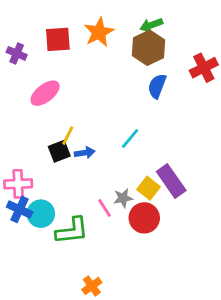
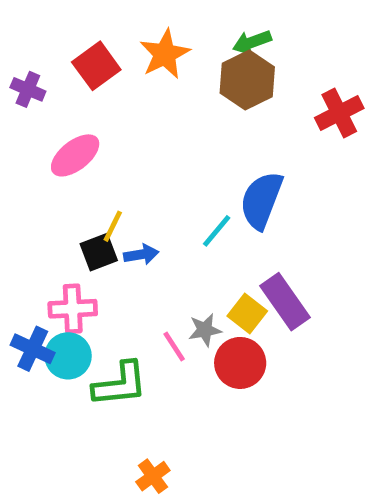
red square: (58, 39) -> (96, 66), turned -32
blue semicircle: (157, 86) -> (261, 200), moved, size x1.4
pink cross: (18, 184) -> (73, 309), moved

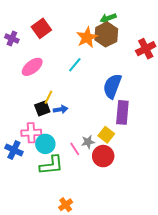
orange star: (165, 54) -> (87, 37), moved
cyan line: (217, 231) -> (75, 65), moved
purple rectangle: (285, 302) -> (122, 112), moved, turned 40
cyan circle: (68, 356) -> (45, 144), moved

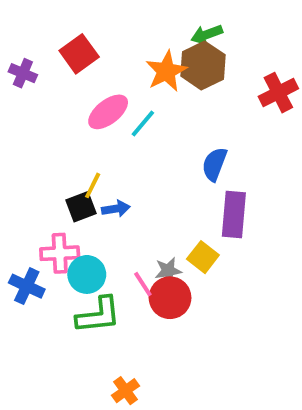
pink ellipse: (32, 67) -> (108, 112), moved
blue semicircle: (112, 86) -> (215, 164), size x0.7
red circle: (103, 156) -> (170, 298), moved

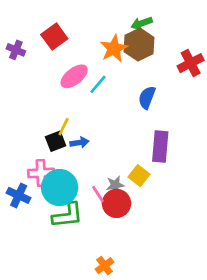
blue semicircle: (215, 164) -> (147, 98), moved
cyan circle: (87, 274) -> (60, 188), size x1.4
orange cross: (125, 391) -> (105, 266), moved

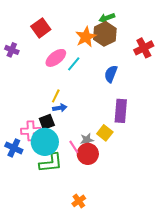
purple cross: (16, 50) -> (12, 50), moved
yellow line: (64, 127) -> (56, 96), moved
black square: (56, 141) -> (47, 122), moved

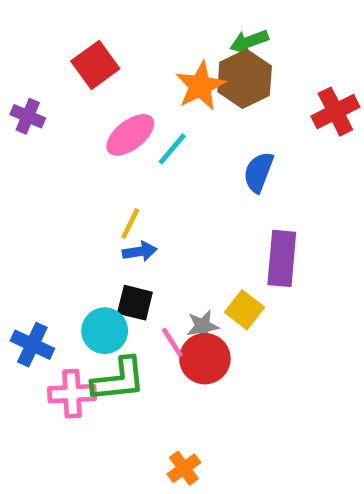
black square: (47, 122) -> (135, 303), moved, turned 35
pink cross: (31, 131) -> (72, 394), moved
cyan circle: (45, 142) -> (105, 331), size x0.7

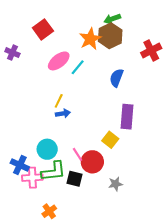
black square: (135, 303) -> (74, 179), moved
gray star: (203, 326) -> (115, 184), moved
blue cross: (32, 345) -> (20, 165), moved
orange cross: (184, 468) -> (49, 211), moved

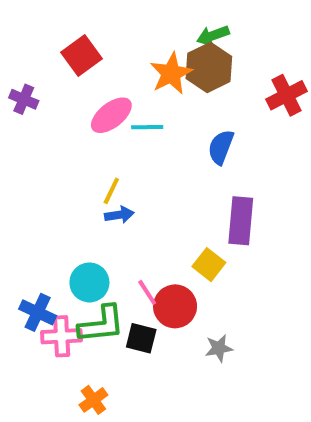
cyan line: (78, 67) -> (147, 127), turned 49

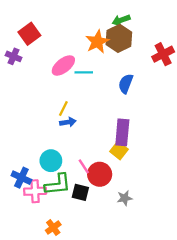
red square: (81, 55) -> (29, 34), moved
purple rectangle: (241, 221) -> (122, 132), moved

